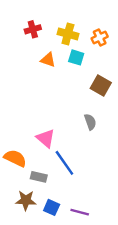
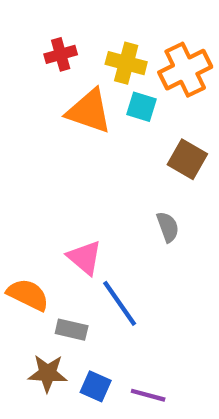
orange cross: (100, 37) -> (185, 70), size x1.6
orange triangle: (48, 60) -> (89, 111), size x1.6

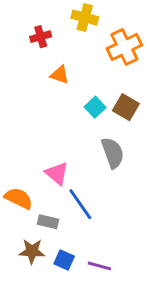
yellow cross: (126, 63) -> (85, 18), moved
cyan square: (142, 107) -> (95, 107), moved, turned 30
orange triangle: (89, 111) -> (60, 75), size x0.6
gray semicircle: (168, 227) -> (113, 153), size x1.5

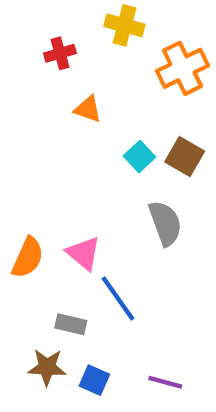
orange semicircle: (19, 198) -> (28, 258), moved, turned 88
purple line: (99, 266) -> (165, 382), moved

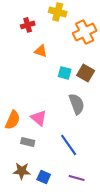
cyan square: (140, 157) -> (65, 73), turned -32
blue line: (118, 298) -> (69, 145), moved
gray rectangle: (71, 324) -> (28, 142), moved

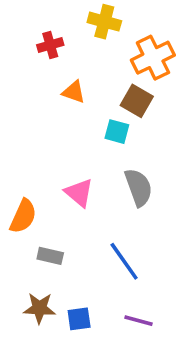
brown square: (86, 73) -> (137, 101), moved
pink triangle: (39, 118) -> (79, 193), moved
blue square: (44, 177) -> (79, 319), turned -32

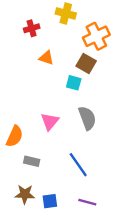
pink triangle: (79, 193) -> (50, 121), turned 30

